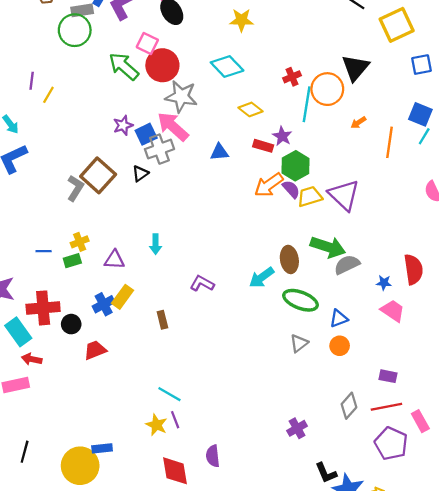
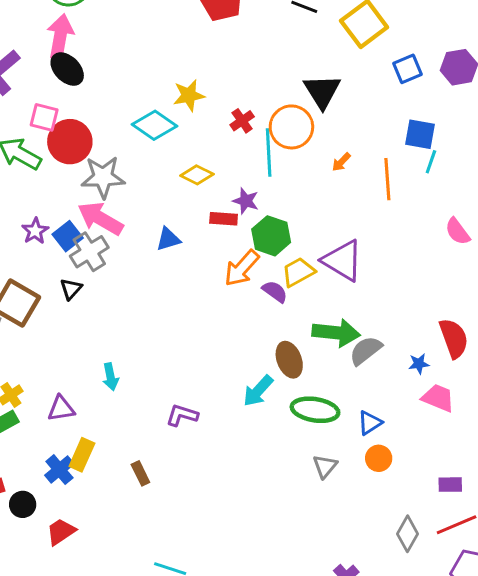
yellow star: (241, 20) -> (189, 95), moved
purple semicircle: (291, 189) -> (275, 292), moved

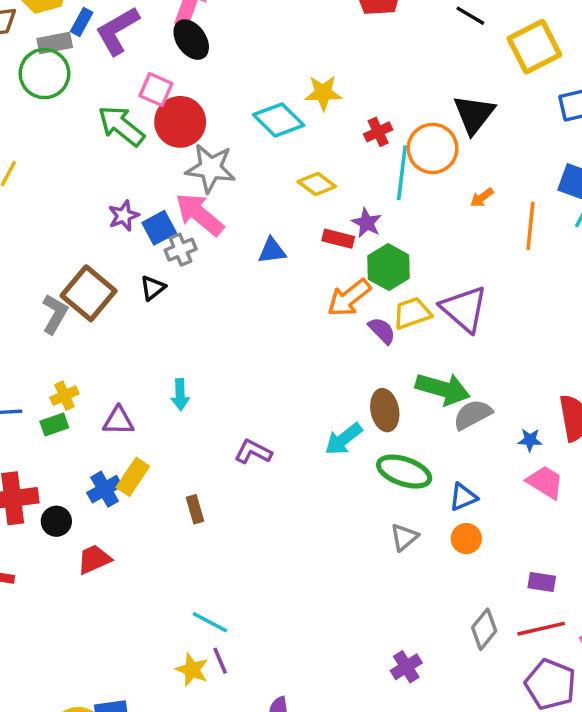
gray cross: (89, 252) -> (181, 250), size x0.7

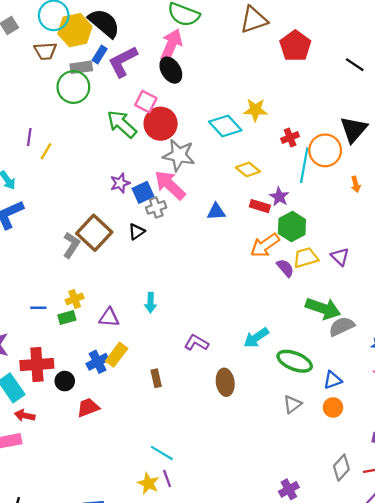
orange arrow: (482, 198) -> (356, 184), turned -70
purple triangle: (464, 309) -> (340, 257), size x0.6
brown ellipse: (385, 410) -> (225, 382), moved

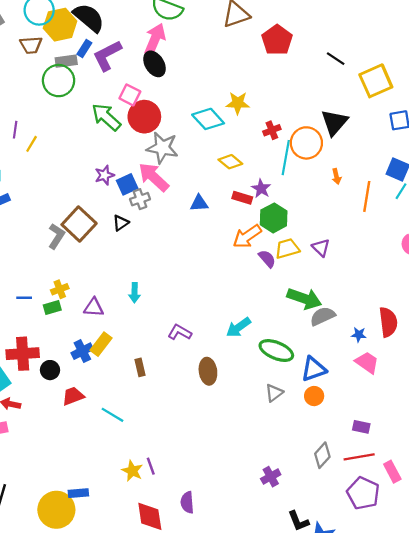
blue triangle: (332, 380) -> (314, 369), size x1.4
cyan line: (162, 453) -> (112, 415), moved

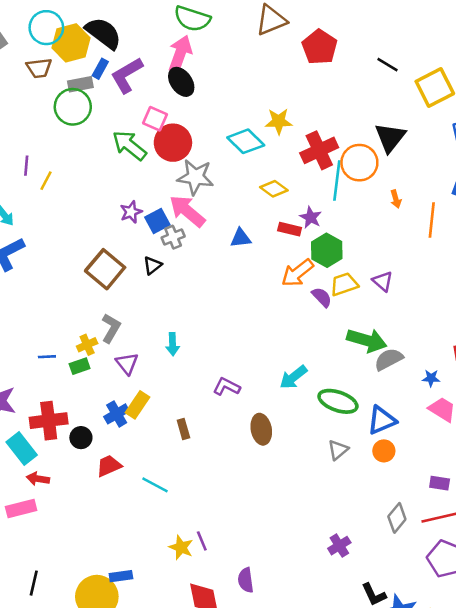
red cross: (272, 130) -> (319, 150), size x1.8
gray L-shape: (56, 236) -> (111, 328), moved
purple triangle: (94, 307) -> (127, 363), turned 50

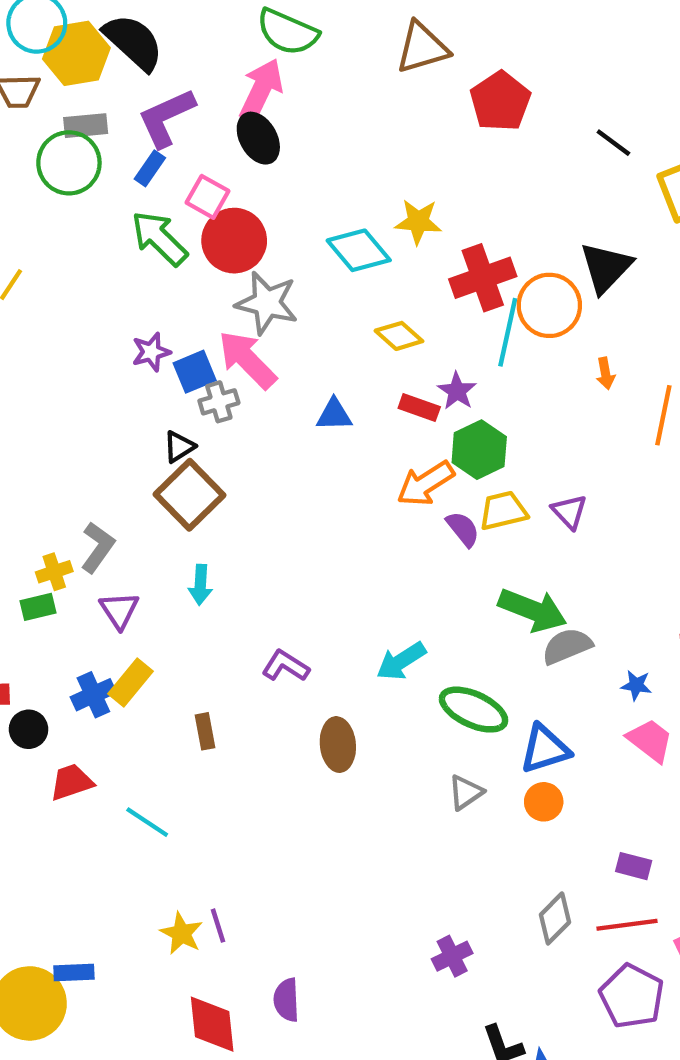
blue rectangle: (100, 69) -> (150, 168), moved
brown square: (105, 269) -> (190, 495), moved

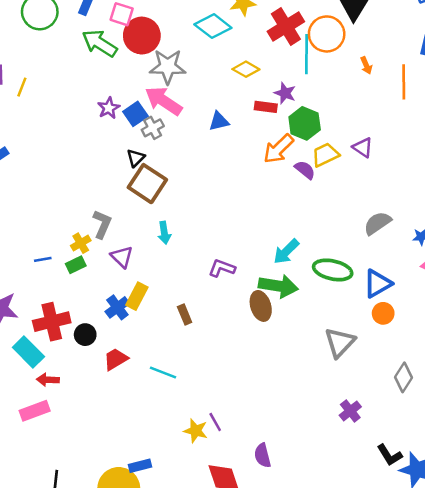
green arrow: (533, 610) -> (278, 286), moved
gray triangle: (466, 792) -> (340, 342), moved, size x1.5

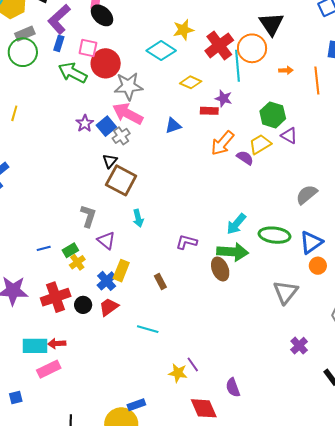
orange arrow: (366, 65) -> (286, 70), turned -64
green hexagon: (305, 123) -> (273, 115), moved
yellow cross: (81, 243) -> (77, 262), moved
cyan rectangle: (28, 352) -> (35, 346), moved, turned -40
red trapezoid: (116, 359) -> (109, 307), moved

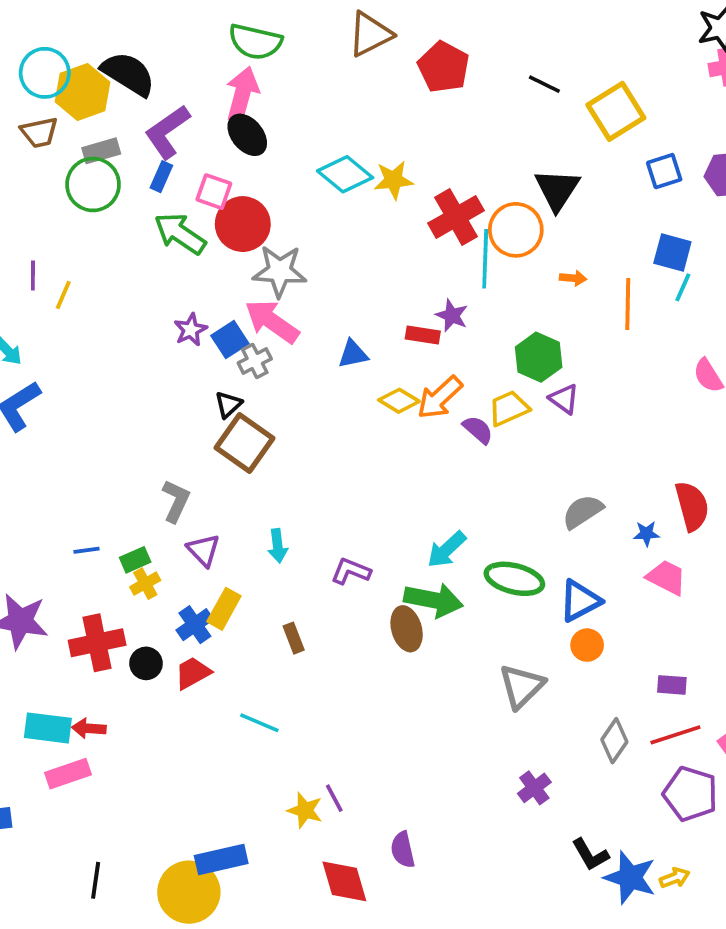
cyan diamond: (161, 51) -> (345, 174), moved
yellow diamond: (191, 82) -> (399, 401), moved
cyan arrow: (138, 218) -> (278, 546), moved
blue rectangle: (136, 405) -> (221, 859), size x1.5

